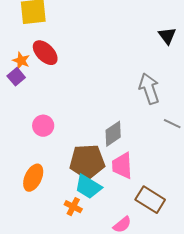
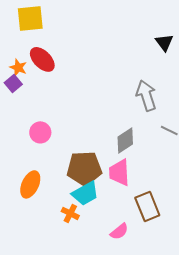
gray diamond: (113, 134) -> (125, 140), moved
cyan trapezoid: (88, 187) -> (85, 193), turned -60
brown rectangle: (150, 200) -> (147, 206), turned 36

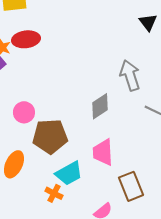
red ellipse: (42, 59) -> (26, 39), turned -52
gray diamond: (125, 140) -> (100, 106), moved
brown pentagon: (84, 168) -> (50, 136), moved

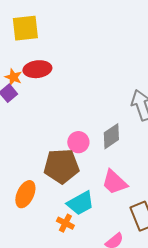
pink circle: (24, 112) -> (78, 142), moved
pink trapezoid: (103, 152) -> (114, 182), turned -44

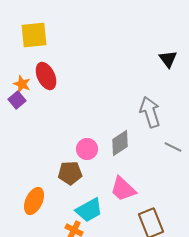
red ellipse: (37, 69) -> (46, 76), turned 72
brown pentagon: (61, 166) -> (70, 173), size x0.7

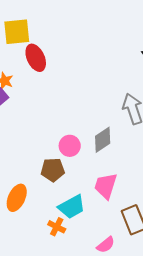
red ellipse: (46, 76) -> (36, 58), moved
pink trapezoid: (123, 189) -> (106, 186), turned 64

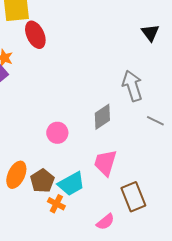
pink circle: (70, 146) -> (57, 133), moved
brown pentagon: (53, 170) -> (42, 181), moved, turned -30

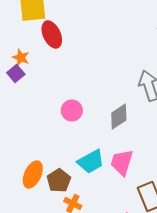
pink circle: (57, 133) -> (72, 110), moved
cyan trapezoid: (71, 184) -> (91, 161), moved

